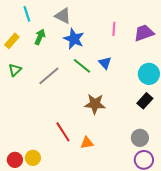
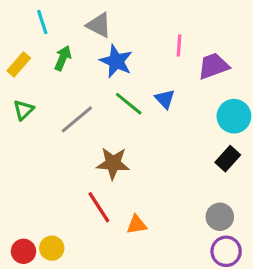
purple trapezoid: (144, 33) -> (214, 66), moved
brown star: (95, 104) -> (113, 163), moved

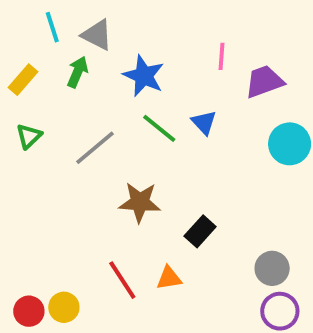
gray triangle: (99, 25) -> (97, 35), moved
black rectangle: (228, 159) -> (200, 231), moved
red line: (99, 207) -> (122, 280), moved

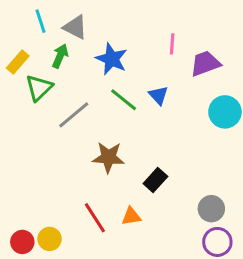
green triangle: (29, 136) -> (39, 88), moved, size x1.4

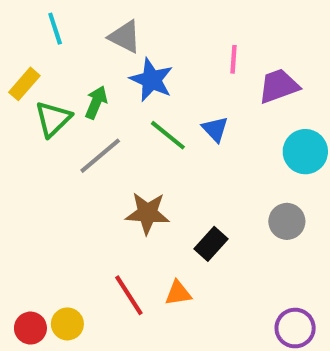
gray triangle: (75, 27) -> (125, 37), moved
green arrow: (60, 56) -> (96, 102), moved
gray circle: (211, 209) -> (287, 221), moved

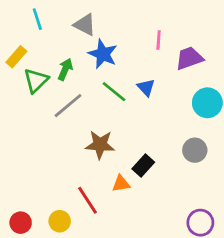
orange triangle: (178, 293) -> (121, 184), moved
yellow circle: (67, 324) -> (60, 221), moved

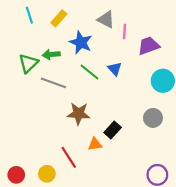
gray triangle: (85, 25) -> (106, 20), moved
yellow rectangle: (16, 57) -> (59, 18), moved
green arrow: (65, 69) -> (51, 55), turned -119
gray line: (68, 106) -> (53, 83), turned 60

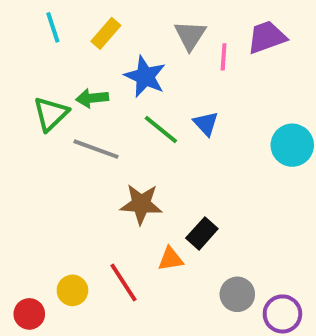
gray triangle: (106, 20) -> (190, 35), turned 36
purple trapezoid: (149, 46) -> (267, 37), moved
gray circle: (153, 118) -> (237, 294), moved
yellow circle: (47, 174) -> (72, 290), moved

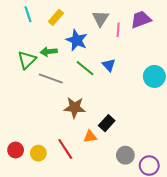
red circle: (29, 314) -> (16, 150), moved

